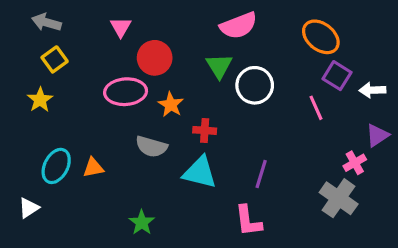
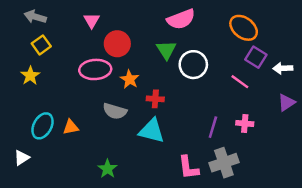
pink line: (316, 108) -> (240, 82), turned -30
pink cross: (355, 163) -> (245, 123), moved, turned 35
purple line: (261, 174) -> (213, 127), moved
gray cross: (339, 198) -> (224, 163), moved, turned 36

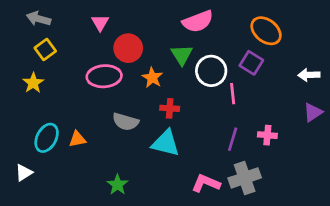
purple square: (256, 57) -> (251, 63), moved
orange star: (130, 79) -> (152, 78), moved
pink line: (240, 82) -> (233, 94), moved, turned 48
pink L-shape: (188, 168) -> (206, 183), turned 120

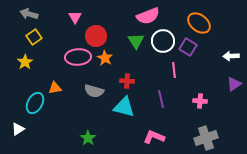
white circle: (211, 71) -> (163, 41), moved
orange star: (152, 78) -> (105, 58), moved
orange triangle: (77, 139) -> (55, 88), moved
purple line: (233, 139) -> (161, 99), moved, turned -30
gray cross: (245, 178) -> (206, 138), moved

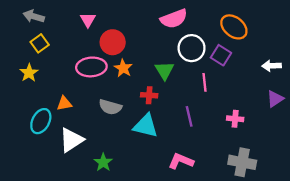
green triangle: (136, 41) -> (164, 70), moved
white triangle: (18, 129) -> (71, 140), moved, size x1.6
gray cross: (206, 138) -> (242, 162), turned 30

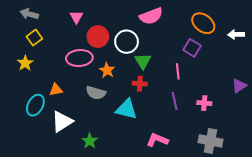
white circle: (192, 48) -> (127, 42), moved
white arrow: (272, 66) -> (236, 34), moved
orange star: (123, 68) -> (107, 70), moved
red cross: (149, 95) -> (140, 84), moved
purple line: (189, 116) -> (175, 101), moved

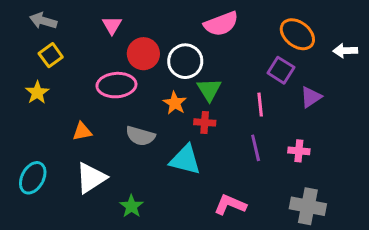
orange star: (107, 70) -> (175, 103), moved
purple triangle: (239, 86) -> (311, 97), moved
cyan ellipse: (35, 105) -> (33, 178), moved

